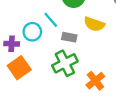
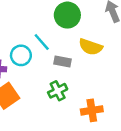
green cross: (65, 63) -> (58, 91), size x0.7
orange cross: (95, 81) -> (92, 110), turned 30

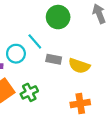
yellow semicircle: (91, 47) -> (79, 66), moved
green cross: (58, 91) -> (29, 92), moved

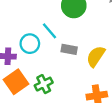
yellow semicircle: (79, 66) -> (96, 56), turned 105

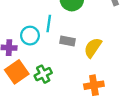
cyan line: (49, 31) -> (49, 23), turned 49

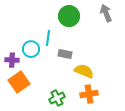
yellow semicircle: (93, 48) -> (84, 71), moved, turned 78
green cross: (43, 74) -> (57, 98), moved

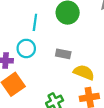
cyan line: (48, 38) -> (35, 22), moved

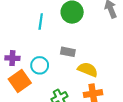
cyan circle: (26, 48) -> (40, 65), moved

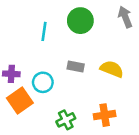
yellow semicircle: (88, 70) -> (112, 69), moved

